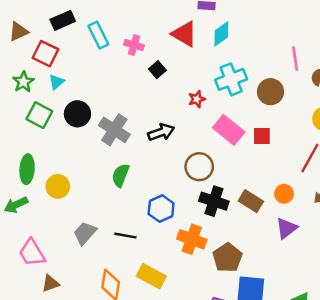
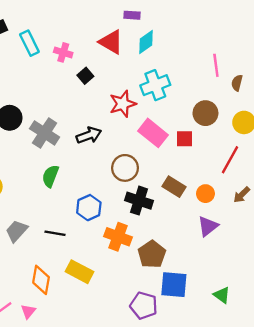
brown circle: (270, 92) -> (205, 113), moved
red star: (197, 99) -> (123, 104), size x1.6
brown rectangle: (251, 201) -> (174, 187), moved

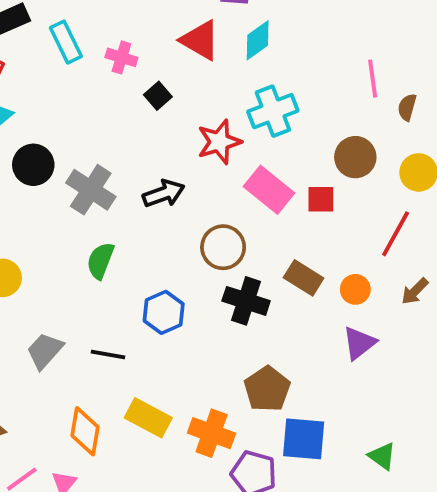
orange cross: (118, 237) -> (212, 433), moved

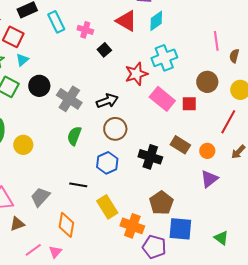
brown circle: (223, 247) -> (115, 129), moved
gray trapezoid: (45, 351) -> (40, 197), moved
yellow rectangle: (148, 418) -> (107, 207), moved, turned 30

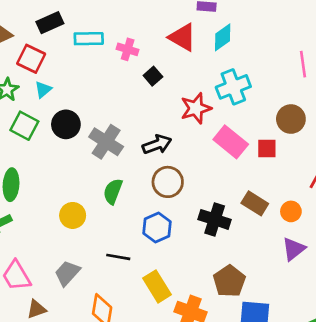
cyan rectangle: (56, 22) -> (89, 39), turned -65
yellow circle: (23, 145) -> (73, 215), moved

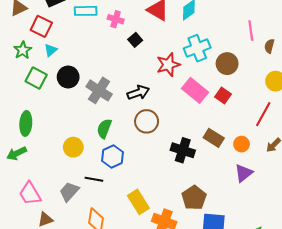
brown circle: (291, 119) -> (227, 64), moved
red square: (267, 148) -> (223, 96), turned 35
blue hexagon: (157, 227) -> (113, 156), moved
black line: (118, 257) -> (94, 179), moved

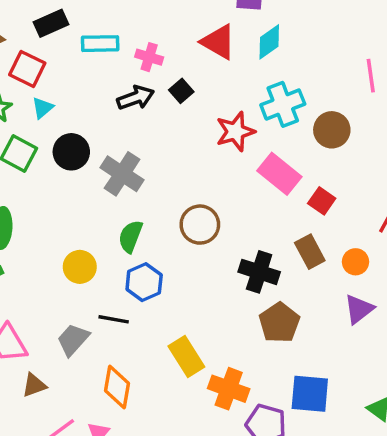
black arrow: (138, 92) -> (136, 98), moved
red square: (223, 96) -> (322, 201), moved
brown rectangle: (214, 138) -> (310, 252), turned 30
brown pentagon: (194, 198) -> (279, 323), moved

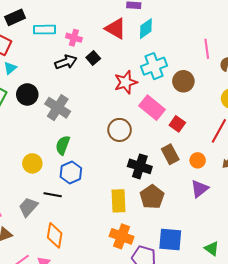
brown circle: (200, 225) -> (120, 130), moved
yellow rectangle: (186, 357) -> (119, 201), moved, turned 30

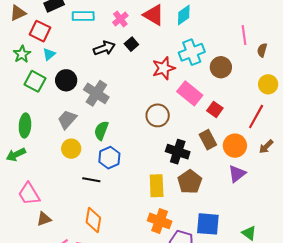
pink cross: (74, 38) -> (120, 19), moved, turned 35
orange circle: (198, 160) -> (235, 146), size x1.5
gray trapezoid: (28, 207) -> (67, 119), moved

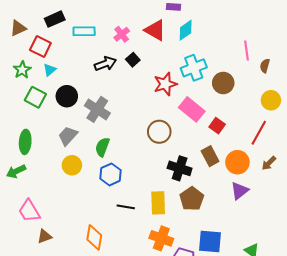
black line: (91, 180) -> (126, 207), moved

